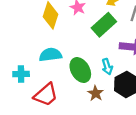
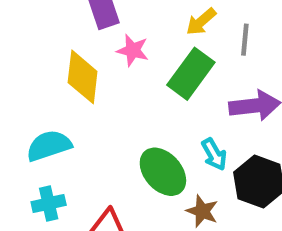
cyan semicircle: (50, 55) -> (49, 146), moved

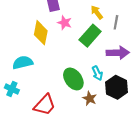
yellow arrow: (201, 22) -> (97, 12), turned 88
cyan cross: (49, 204) -> (12, 89), moved, turned 32

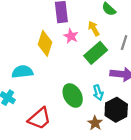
yellow arrow: (97, 12) -> (94, 29), moved
brown star: (90, 98) -> (95, 123), moved

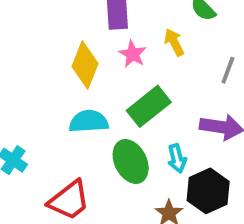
green rectangle: (96, 53) -> (149, 106), moved
cyan semicircle: (22, 72) -> (89, 121), moved

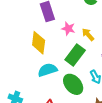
yellow arrow: (174, 42) -> (88, 34), moved
pink star: (133, 54) -> (68, 29), moved

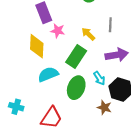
pink star: (68, 29) -> (58, 31), moved
green ellipse: (73, 84) -> (76, 88), turned 65

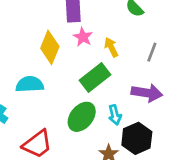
yellow arrow: (88, 34) -> (111, 47), moved
cyan semicircle: (48, 74) -> (30, 84), moved

